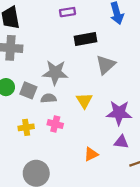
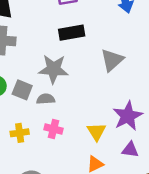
black rectangle: (85, 39) -> (72, 33), moved
yellow triangle: (84, 101) -> (96, 132), moved
purple star: (119, 113) -> (128, 116), turned -30

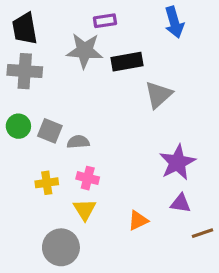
black rectangle: (72, 33) -> (127, 62), moved
gray star: (53, 69) -> (85, 51), moved
yellow triangle: (96, 132) -> (85, 210), moved

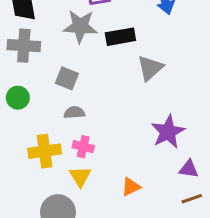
gray square: (50, 131) -> (67, 78), moved
yellow cross: (47, 183) -> (45, 151), size x1.5
purple triangle: (181, 203) -> (189, 169), moved

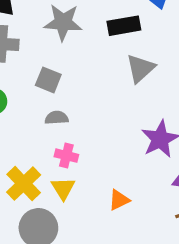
black rectangle: (120, 37) -> (124, 26), moved
yellow cross: (45, 151) -> (24, 184), moved, turned -36

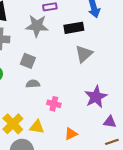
pink cross: (66, 156) -> (54, 104), moved
yellow triangle: (63, 188) -> (37, 127), turned -49

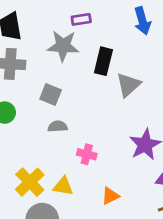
black rectangle: (74, 28) -> (103, 61), moved, turned -66

